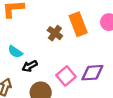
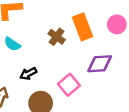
cyan semicircle: (15, 52) -> (12, 44), moved
purple diamond: (92, 73) -> (100, 64), moved

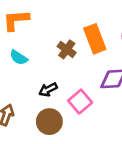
black arrow: (28, 74) -> (48, 90), moved

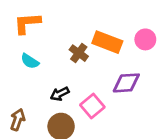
orange rectangle: (95, 39) -> (107, 42), turned -48

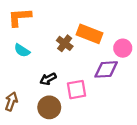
pink circle: (145, 39) -> (123, 48), moved
pink square: (92, 106) -> (77, 90), turned 30

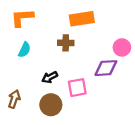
orange rectangle: (90, 34) -> (82, 19), moved, turned -30
brown cross: (65, 43) -> (66, 43), turned -35
cyan semicircle: (22, 50) -> (24, 50), turned -98

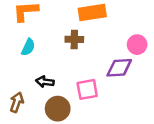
black arrow: (50, 77) -> (45, 82), moved, turned 35

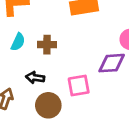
brown cross: (74, 39) -> (47, 45), moved

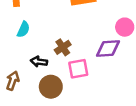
brown cross: (47, 45) -> (63, 47), moved, turned -35

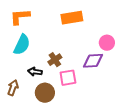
cyan semicircle: (23, 29) -> (22, 45), size x1.5

